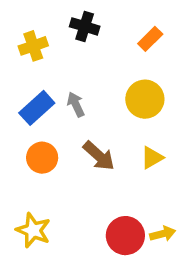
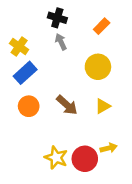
yellow cross: (33, 46) -> (19, 46), moved, turned -36
gray arrow: (76, 104) -> (61, 42), moved
yellow star: (33, 230) -> (56, 158), moved
yellow arrow: (163, 234) -> (109, 148), moved

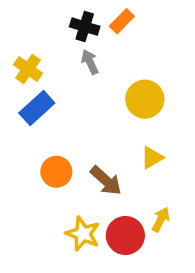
orange rectangle: (102, 26) -> (122, 21), moved
brown arrow: (67, 105) -> (106, 181), moved
orange circle: (29, 106) -> (56, 172), moved
yellow arrow: (109, 148) -> (161, 220), turned -49

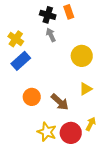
orange rectangle: (122, 21) -> (69, 12), turned -64

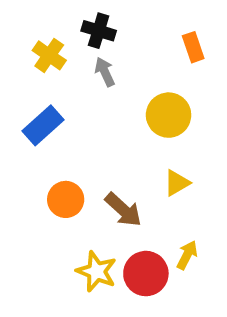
orange rectangle: (69, 12) -> (193, 47), moved
yellow cross: (16, 39) -> (49, 55), moved

